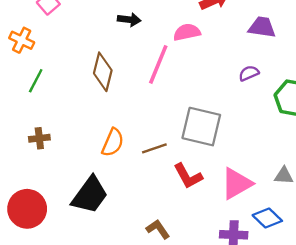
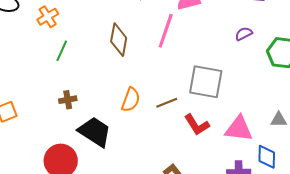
orange cross: (22, 40) -> (48, 17), turned 35
pink triangle: (237, 183) -> (239, 129), turned 40
black trapezoid: (90, 195) -> (95, 132), moved, turned -90
blue diamond: (267, 218) -> (267, 157), turned 50

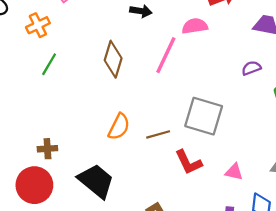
brown cross: (68, 100) -> (47, 149), moved
pink triangle: (239, 129) -> (234, 172), size x0.6
black trapezoid: (95, 132) -> (96, 181), moved

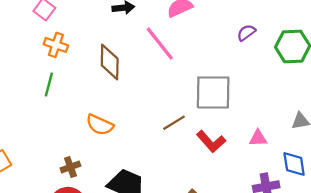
orange cross: (38, 25) -> (56, 45), moved, turned -30
pink line: (166, 55) -> (160, 44), turned -48
orange semicircle: (119, 127) -> (100, 125), moved, turned 104

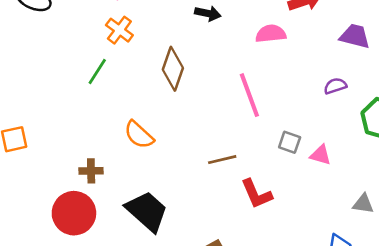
pink line: (160, 44) -> (249, 95), moved
gray square: (213, 92) -> (290, 142), moved, size x0.5
pink triangle: (258, 138) -> (321, 155), moved

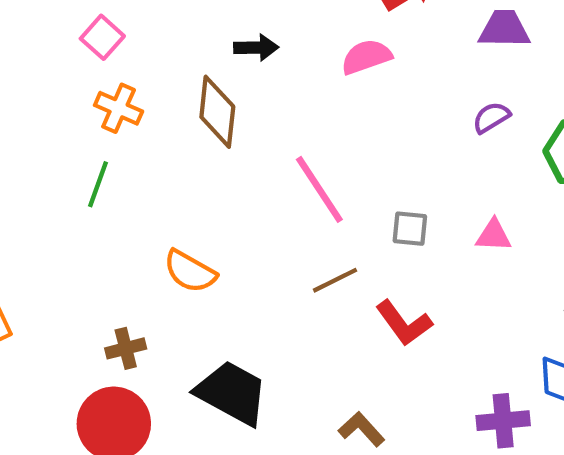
brown diamond: (173, 69) -> (217, 112), moved
pink line: (249, 95) -> (319, 189), moved
gray square: (290, 142) -> (410, 229), moved

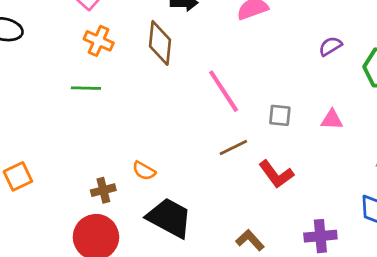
green line: (98, 184) -> (86, 88), turned 72
orange semicircle: (190, 271) -> (144, 171), moved, size x0.7
purple cross: (503, 421) -> (320, 236), moved

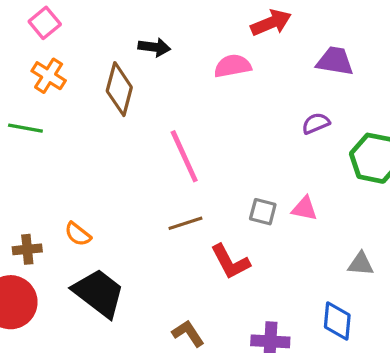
gray square: (280, 115) -> (263, 212), moved

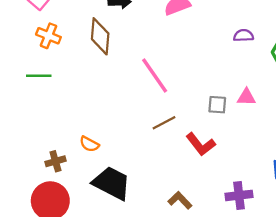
purple semicircle: (316, 123) -> (243, 35), turned 30

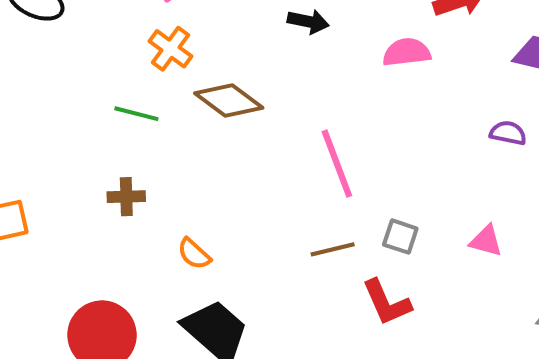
brown diamond: (100, 36) -> (229, 100), moved, turned -72
gray square: (217, 105) -> (400, 237), moved
brown cross: (55, 161) -> (126, 197), moved

